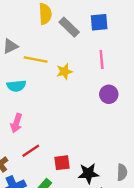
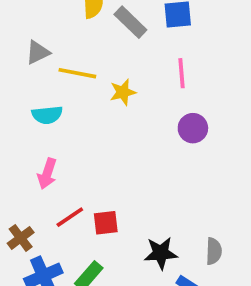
red square: (62, 163) -> (106, 223), moved

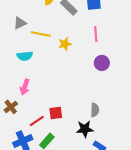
red line: (70, 217) -> (37, 121), moved
brown cross: (21, 238) -> (11, 107), moved
gray semicircle: (214, 251) -> (95, 110), moved

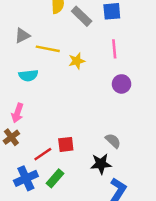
pink arrow: (25, 87) -> (17, 113), moved
gray semicircle: (95, 110) -> (113, 141), turned -48

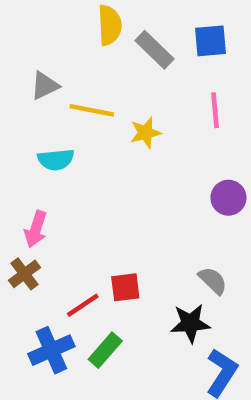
purple circle: (122, 84) -> (228, 198), moved

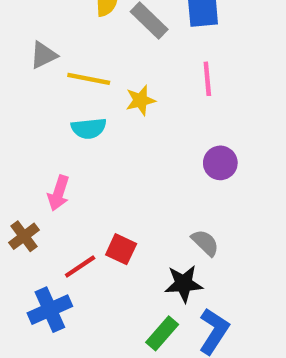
cyan semicircle: (56, 160) -> (89, 128), moved
pink arrow: (36, 229) -> (59, 193), moved
red square: (125, 287) -> (121, 249), turned 32
green rectangle: (105, 350) -> (162, 333), moved

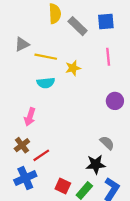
brown cross: (24, 236) -> (22, 145), moved
red square: (121, 249) -> (63, 186), moved

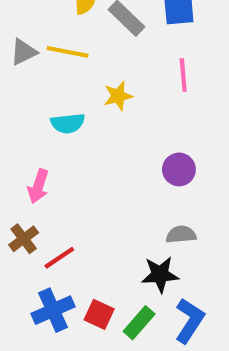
yellow line: (46, 57) -> (68, 52), moved
purple circle: (115, 101) -> (179, 169), moved
gray semicircle: (107, 143) -> (181, 235), turned -49
blue cross: (25, 178) -> (53, 310), moved

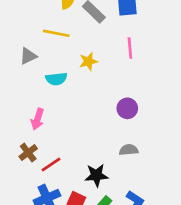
gray triangle: (24, 52) -> (28, 56), moved
black star: (160, 274) -> (96, 175), moved

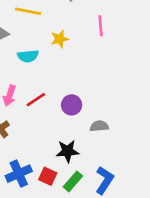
purple circle: (127, 108) -> (72, 105), moved
red line: (51, 165) -> (36, 100), moved

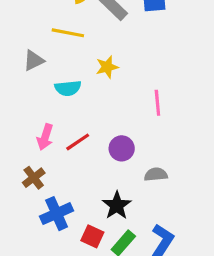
pink line: (101, 26) -> (157, 103), moved
black star: (68, 151) -> (117, 205), turned -30
blue cross: (19, 174) -> (57, 214), moved

